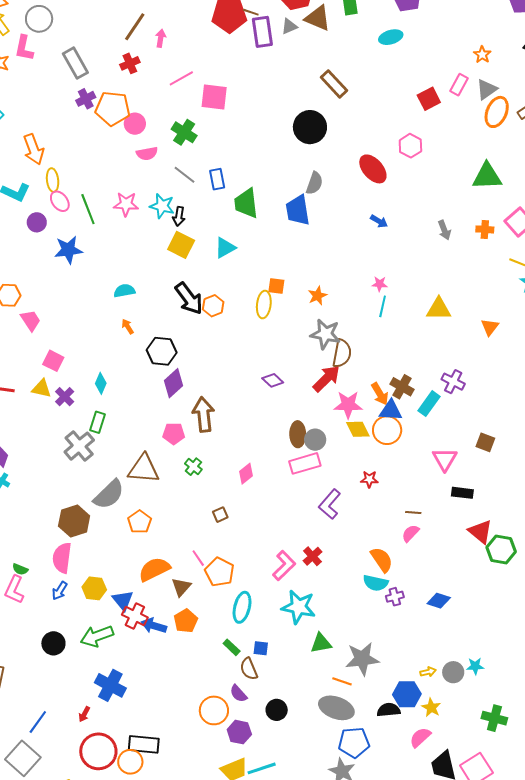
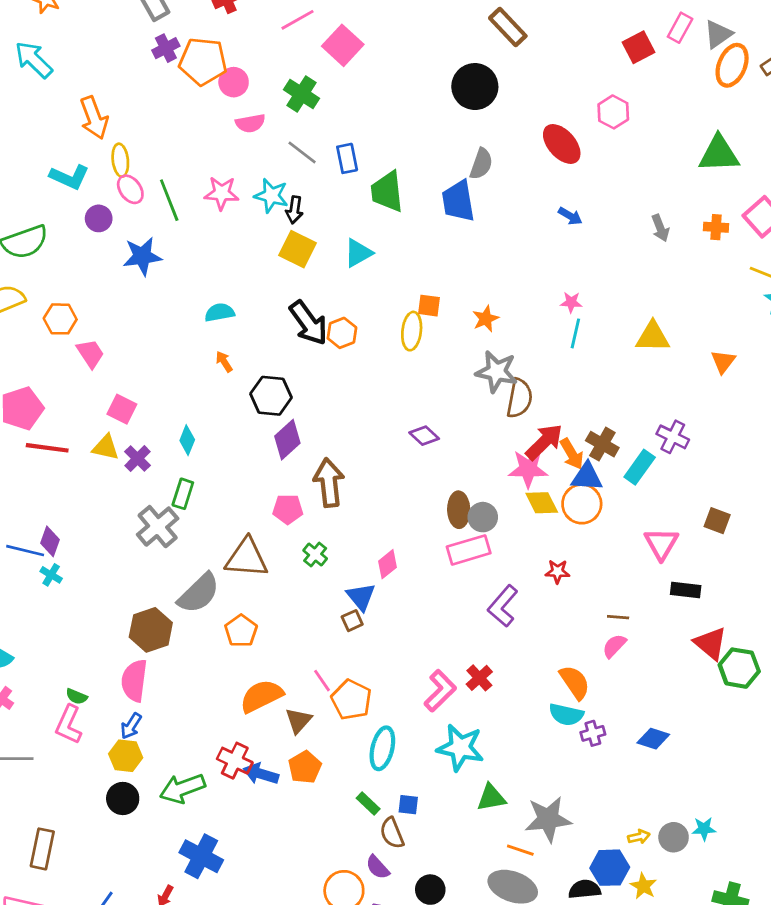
pink square: (214, 97) -> (343, 45), turned 36
red arrow: (326, 379) -> (544, 442), moved
yellow hexagon: (94, 588) -> (126, 756), moved
blue triangle: (123, 600) -> (361, 597), moved

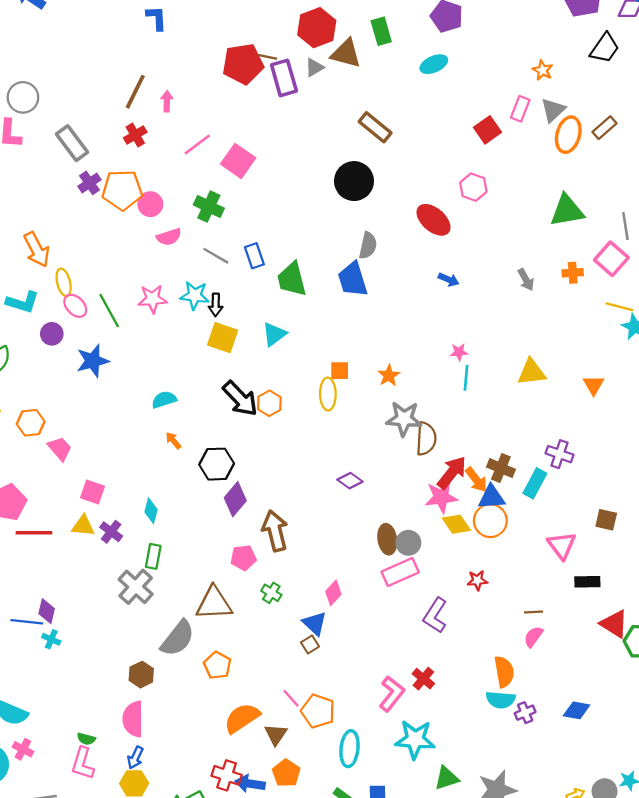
brown hexagon: (151, 630) -> (141, 675), size x0.7
orange semicircle: (575, 682) -> (504, 672), turned 32

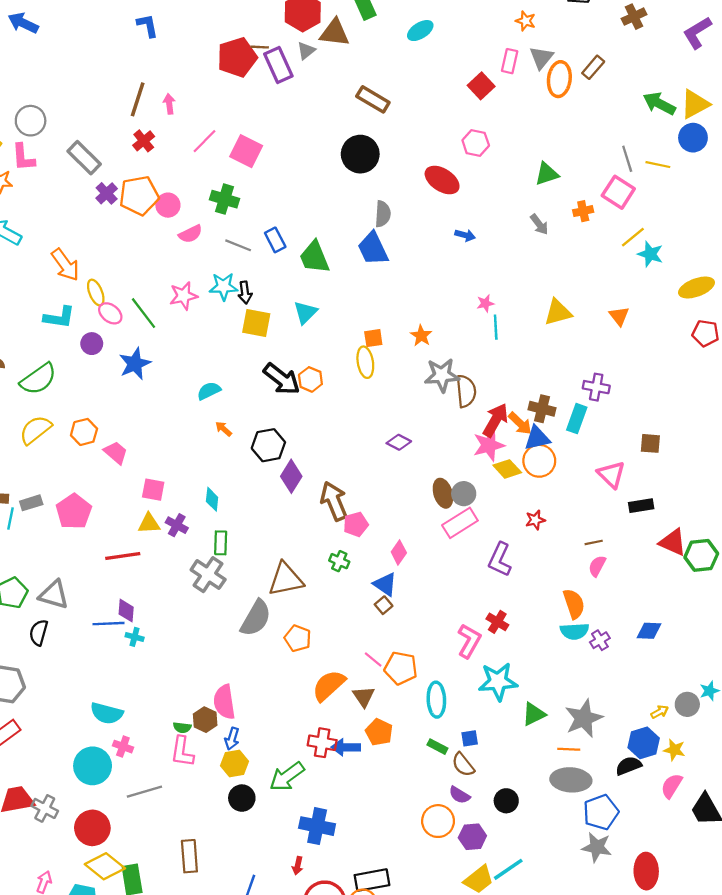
green triangle: (567, 211) -> (547, 174), moved, size x0.7
yellow line: (619, 307) -> (633, 237), turned -45
red line: (34, 533) -> (123, 556), moved
pink pentagon: (243, 558) -> (356, 524), moved
brown hexagon: (141, 675) -> (205, 720), moved

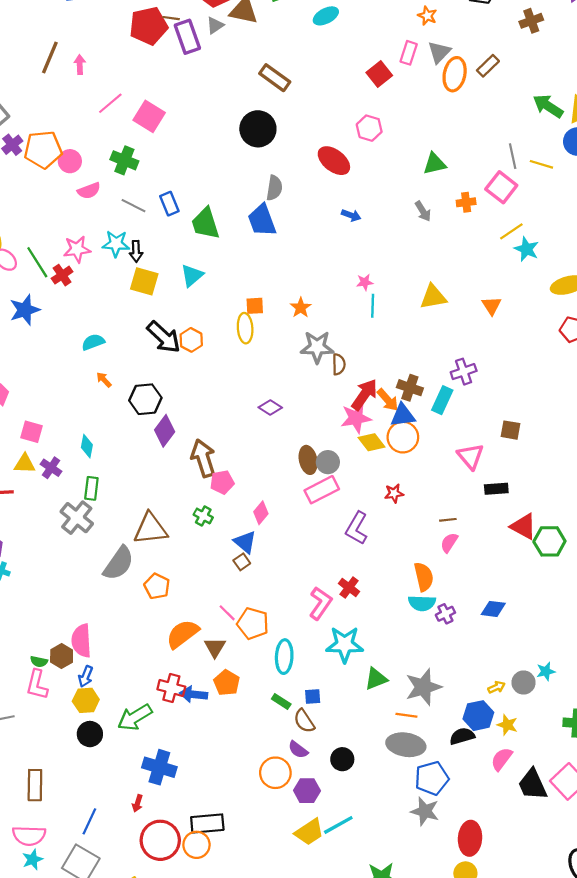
red cross: (144, 141) -> (62, 275), moved
purple cross: (596, 387) -> (464, 372), turned -35
brown semicircle: (466, 391) -> (339, 364), size x0.7

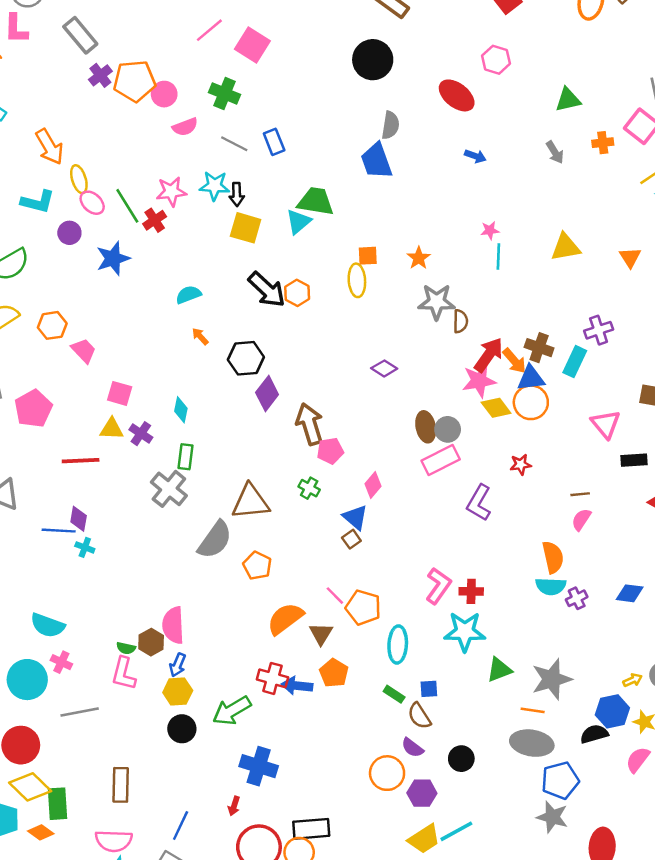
green trapezoid: (205, 223) -> (316, 201), moved, turned 116
red cross: (349, 587) -> (471, 591), moved, turned -36

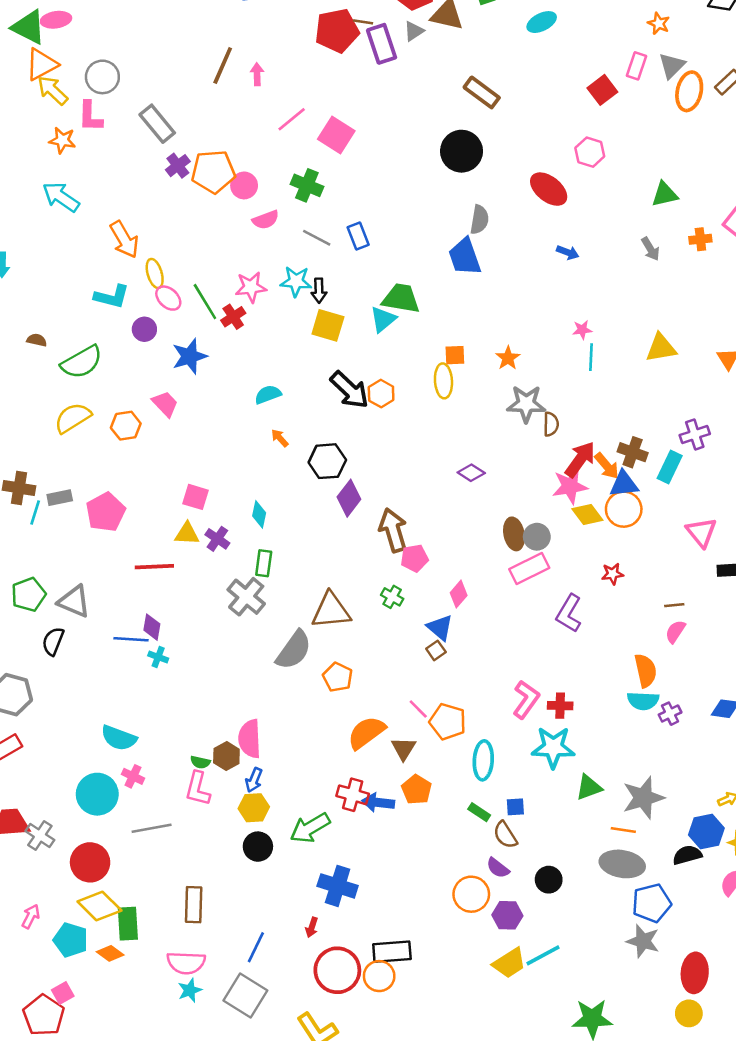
pink trapezoid: (84, 351) -> (165, 404), moved

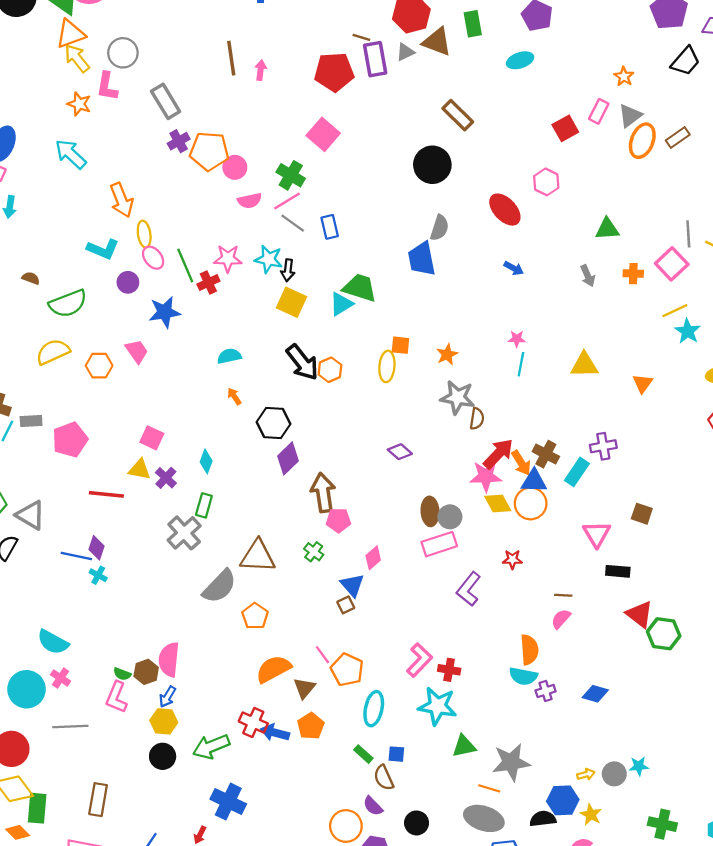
red pentagon: (337, 31) -> (334, 72), moved
brown line: (223, 66) -> (231, 58), turned -40
pink line: (292, 119) -> (287, 201), moved

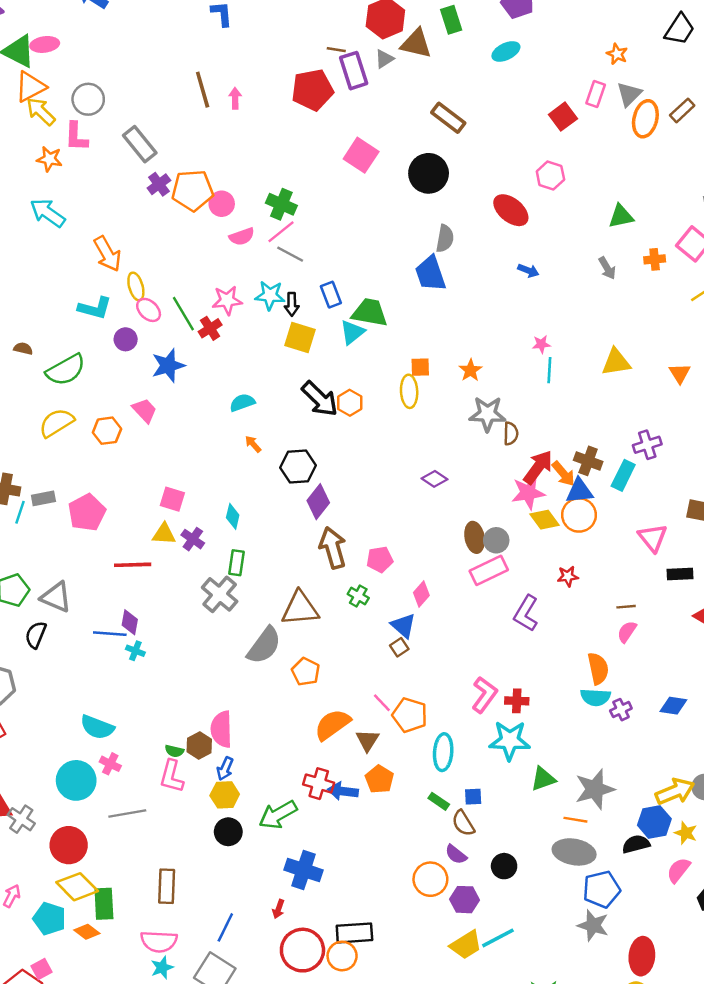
pink square: (323, 134) -> (361, 155), moved
blue rectangle: (330, 227) -> (331, 295), moved
brown arrow: (323, 493) -> (333, 548), moved
yellow arrow: (586, 774) -> (675, 791), size x2.0

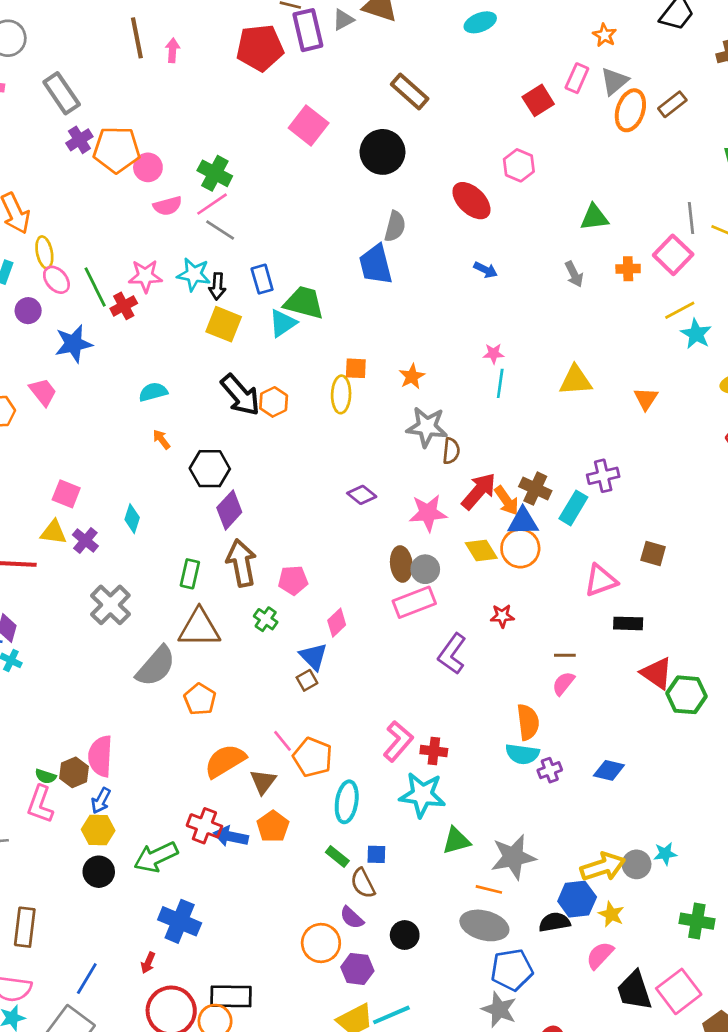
pink star: (528, 493) -> (428, 513), moved
pink triangle: (653, 538) -> (601, 580), turned 44
green rectangle: (237, 563) -> (190, 574), moved

